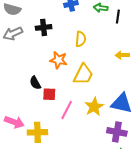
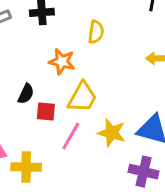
yellow trapezoid: (83, 74) -> (82, 97), moved
black semicircle: (35, 83) -> (26, 94), turned -128
yellow star: (94, 107) -> (112, 133), turned -30

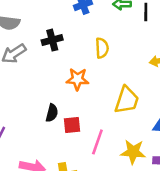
yellow trapezoid: (82, 97) -> (127, 100), moved
yellow star: (112, 133) -> (133, 152), moved

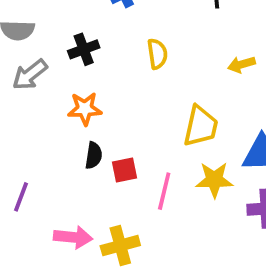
orange star: (78, 79) -> (85, 109), moved
yellow star: (133, 152) -> (214, 180), moved

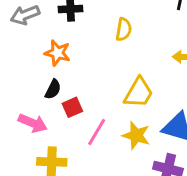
red square: (125, 170) -> (72, 107), turned -30
pink arrow: (73, 237) -> (33, 123), moved

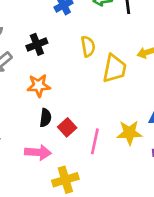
yellow trapezoid: (139, 93) -> (114, 69), moved

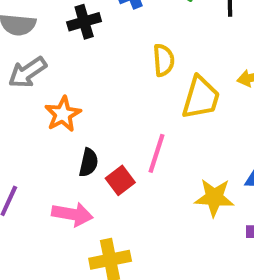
black cross: (37, 44) -> (84, 22), moved
orange star: (39, 86) -> (63, 114), moved, turned -30
pink line: (95, 141) -> (157, 153), moved

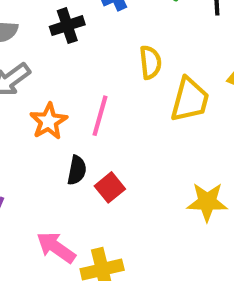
pink line: (157, 153) -> (100, 116), moved
pink arrow: (72, 214) -> (56, 247), moved, turned -153

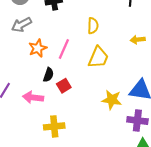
yellow trapezoid: (190, 100) -> (98, 57), moved
pink arrow: (56, 247) -> (33, 97), moved, turned -36

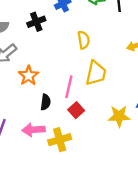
pink line: (64, 49) -> (69, 87), moved
red square: (64, 86) -> (76, 110), moved
yellow cross: (54, 126) -> (60, 140), moved

